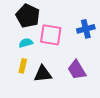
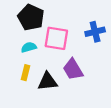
purple trapezoid: (77, 70) -> (73, 69), moved

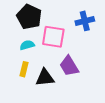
blue cross: (95, 32) -> (85, 21), moved

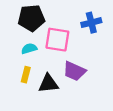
black pentagon: (29, 17) -> (31, 18), turned -30
purple trapezoid: (69, 66) -> (74, 71), turned -35

